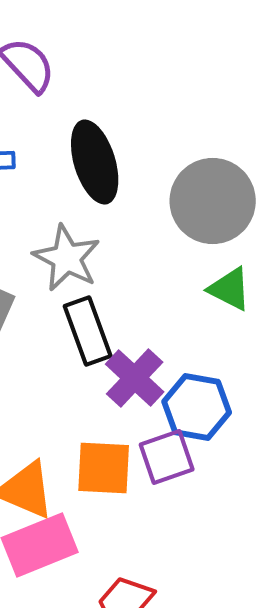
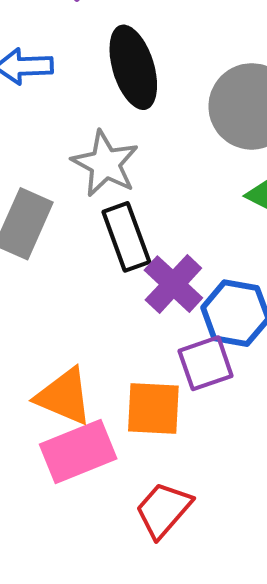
orange square: (104, 468) -> (153, 408), moved

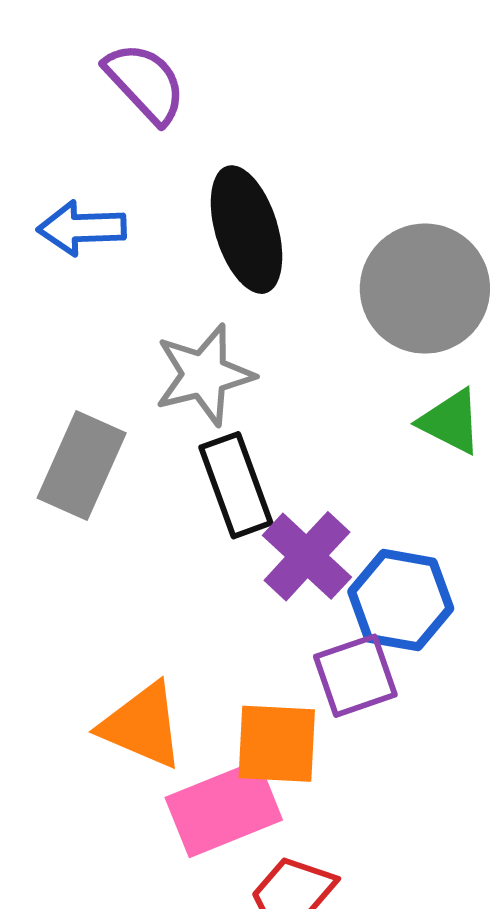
gray star: (105, 164) -> (204, 375), turned 30
pink rectangle: (78, 452) -> (224, 809), moved

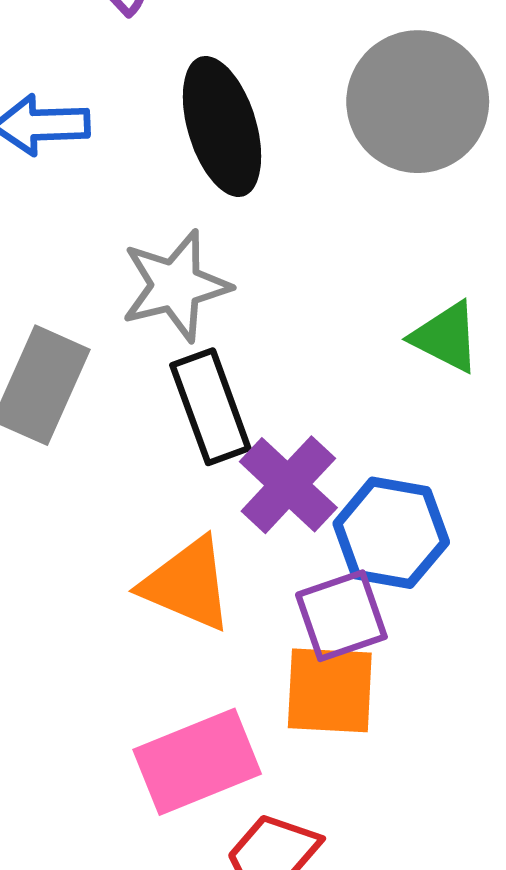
gray circle: (425, 289) -> (418, 102), moved
orange triangle: (142, 726) -> (187, 584), moved
orange square: (277, 744) -> (330, 690), moved

